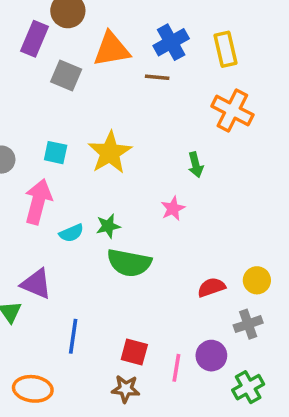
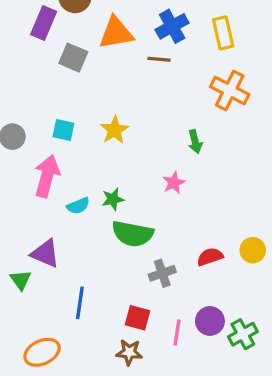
yellow star: (110, 153) -> (114, 130), size x0.7
gray cross: (248, 324) -> (162, 273), moved
green cross: (248, 387) -> (243, 334), moved
orange ellipse: (33, 389) -> (42, 352), turned -32

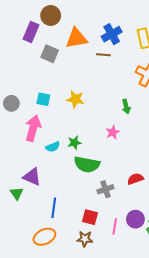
yellow star: (114, 130) -> (75, 99), turned -30
orange ellipse: (42, 352) -> (44, 237), moved

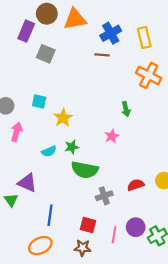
orange triangle: (77, 38) -> (75, 19), moved
yellow star: (75, 99) -> (63, 118), moved, turned 30
pink arrow: (33, 128) -> (16, 132), moved, size x0.7

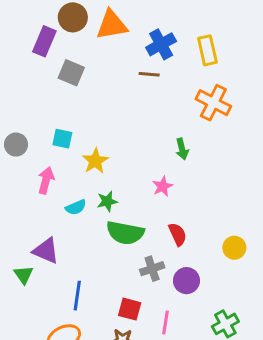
pink arrow: (16, 132) -> (46, 180), moved
red semicircle: (136, 185) -> (178, 234), moved, turned 84
purple circle: (136, 227) -> (186, 281), moved

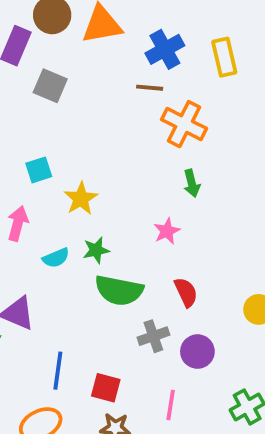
orange cross: (213, 103) -> (184, 124), moved
cyan square: (62, 139) -> (39, 170), turned -30
red square: (130, 309) -> (106, 388), moved

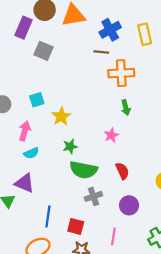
orange cross: (184, 124) -> (121, 73), turned -30
cyan semicircle: (56, 258) -> (31, 153), moved
gray cross: (153, 336) -> (93, 196), moved

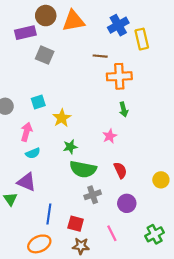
purple rectangle: (23, 28) -> (25, 33), turned 54
blue cross: (110, 30) -> (118, 25), moved
pink line: (113, 236) -> (112, 233), turned -35

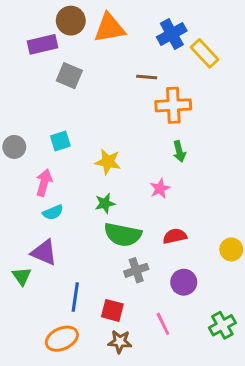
yellow rectangle: (142, 39) -> (205, 53), turned -30
yellow star: (62, 118) -> (108, 162), moved, turned -30
red semicircle: (120, 170) -> (175, 236), turned -77

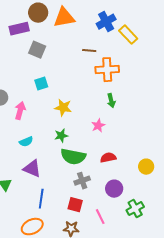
cyan square: (60, 141) -> (41, 84), moved
pink arrow: (44, 183) -> (20, 111), moved
purple triangle: (44, 252) -> (32, 169), moved
red square: (112, 310) -> (75, 205), moved
green cross: (222, 325) -> (135, 209), moved

